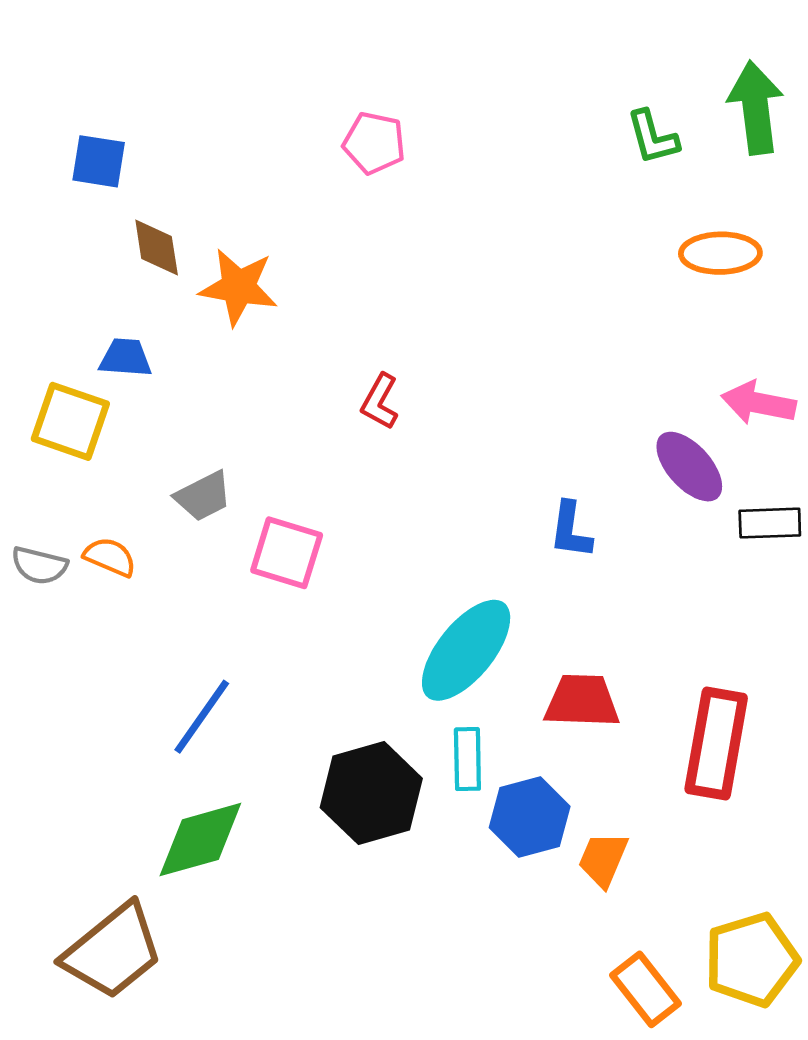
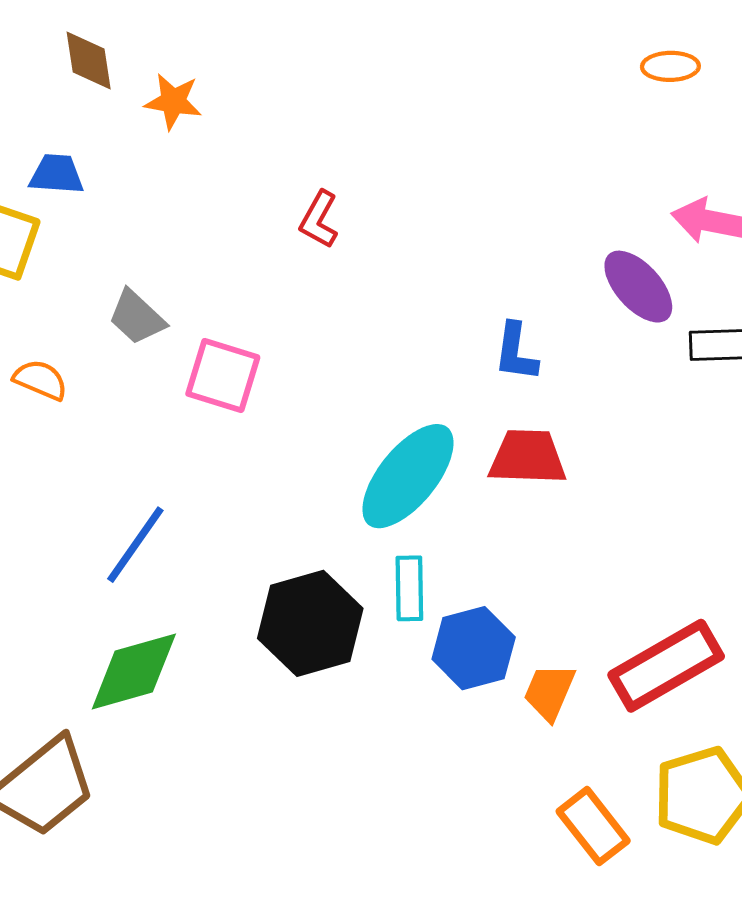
orange ellipse: (720, 253) -> (670, 66), size x0.7
orange star: (239, 287) -> (173, 101), size x0.7
gray trapezoid: (203, 496) -> (137, 317), turned 70
red trapezoid: (582, 701) -> (528, 457), moved
red rectangle: (716, 743) -> (666, 666), moved, turned 50

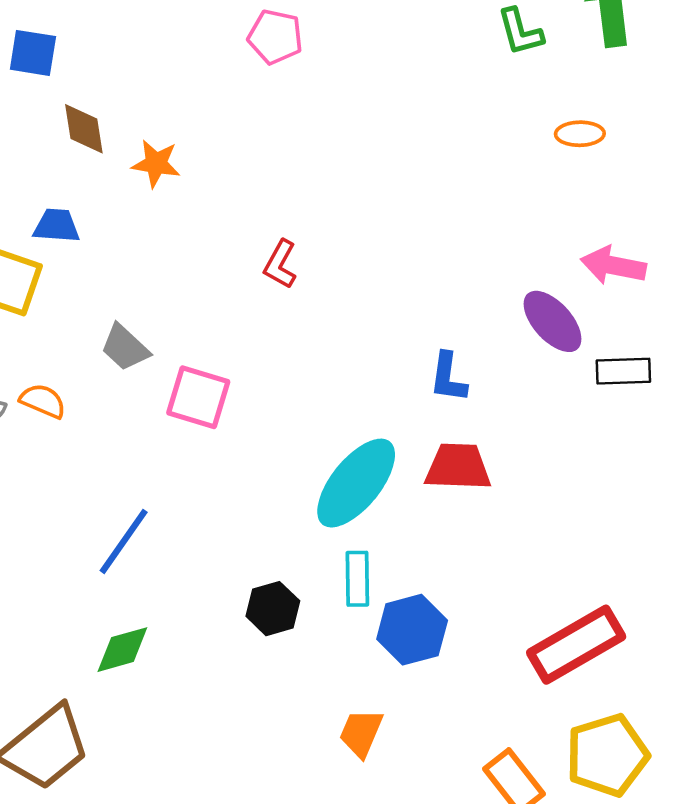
black hexagon: (310, 623) -> (273, 609), size x0.6
green diamond: (134, 671) -> (122, 650), size x0.7
orange trapezoid: (549, 692) -> (361, 733), moved

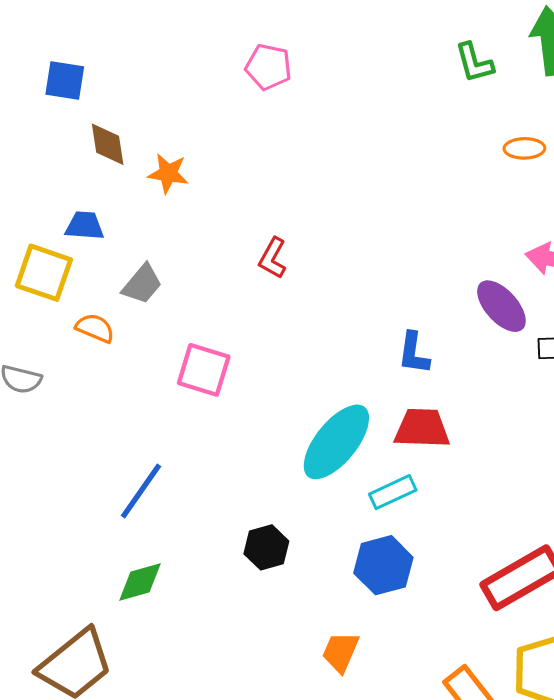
gray trapezoid: (125, 348) -> (142, 284), moved, turned -93
orange semicircle: (43, 401) -> (95, 328), moved
cyan rectangle: (357, 579) -> (393, 492), moved, turned 66

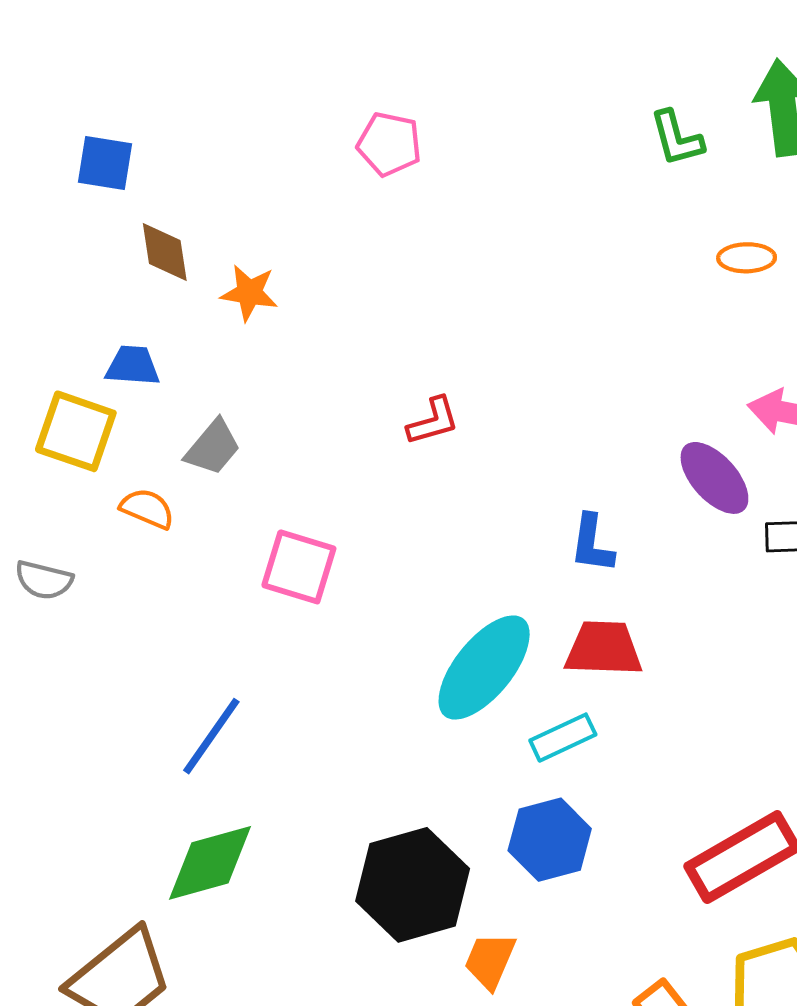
red L-shape: (273, 258) -> (433, 421), moved, turned -135
black hexagon: (266, 547) -> (413, 885), moved, size x1.8
green diamond: (140, 582) -> (210, 863), size x1.4

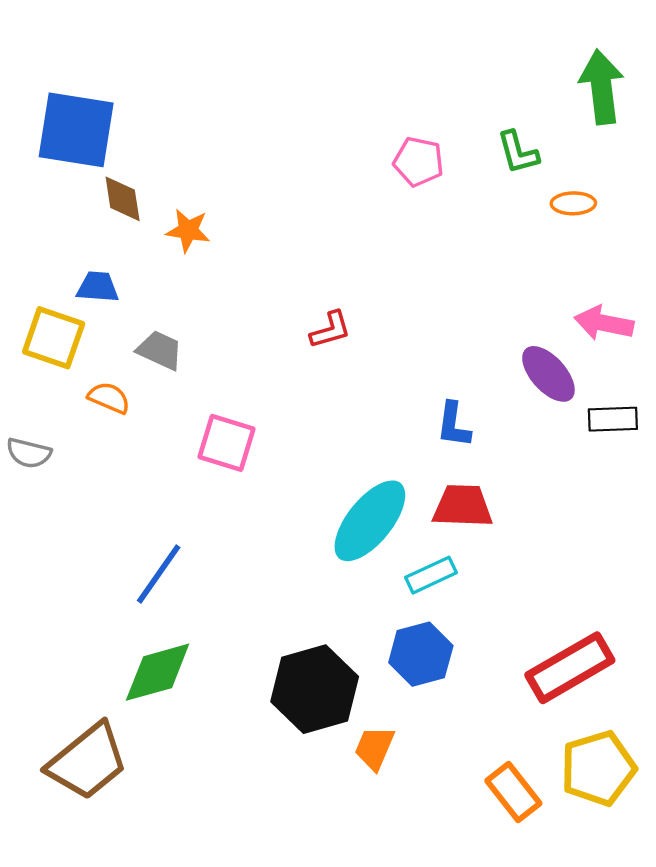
green L-shape: (677, 138) -> (518, 153), moved
pink pentagon: (389, 144) -> (419, 162), moved
blue square: (105, 163) -> (76, 130), size x1.8
gray trapezoid: (213, 447) -> (160, 350), turned -105

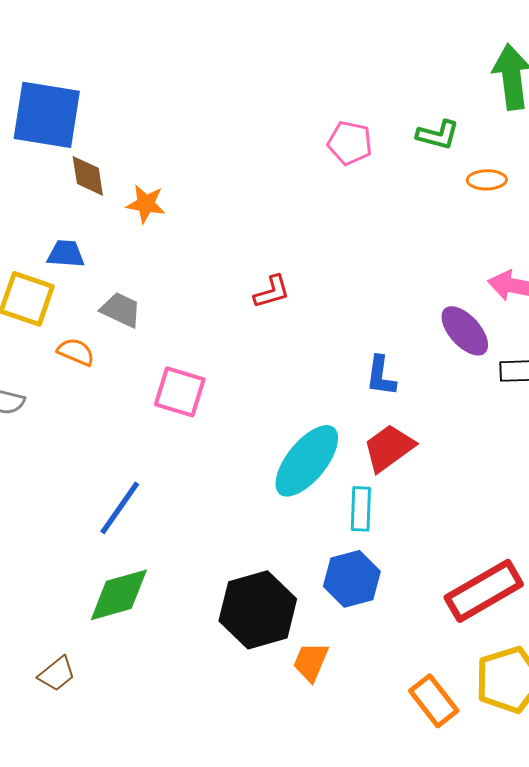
green L-shape: (518, 153) -> (438, 135), turned -60
red trapezoid: (463, 506) -> (389, 448), turned -38
cyan rectangle: (431, 575) -> (361, 509), turned -63
brown trapezoid: (87, 761) -> (57, 674), size x0.5

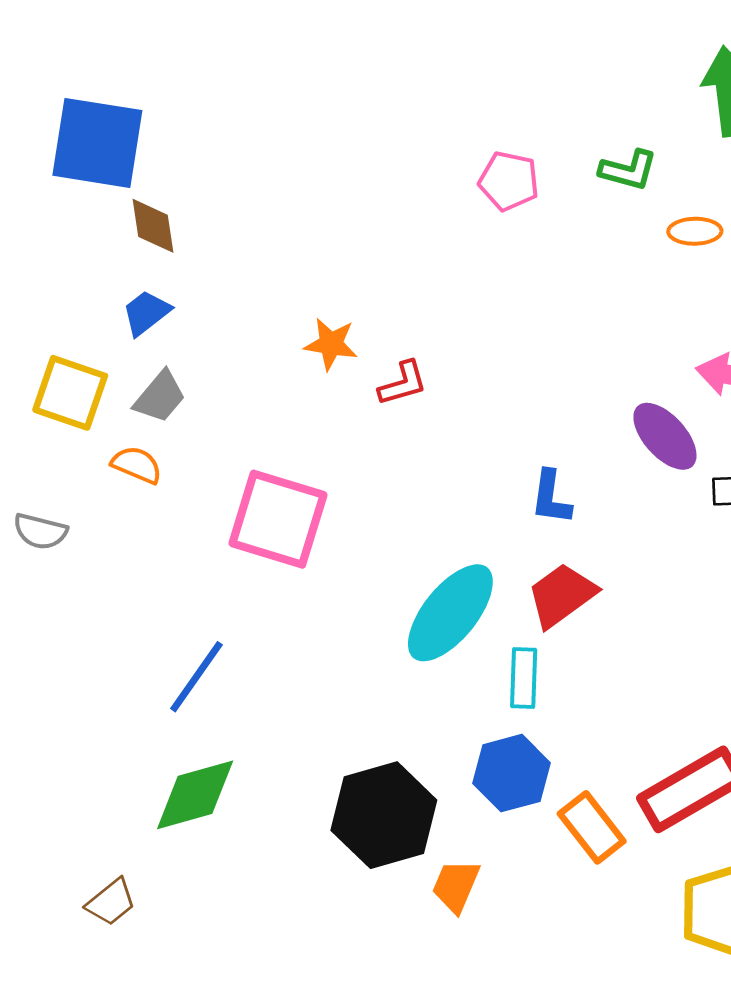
orange star: (146, 204) -> (331, 344), moved
blue trapezoid: (66, 254) -> (146, 313), moved, turned -42
gray trapezoid: (121, 310) -> (160, 397), moved, turned 105
pink square: (180, 392) -> (278, 519), size x1.4
orange rectangle: (434, 701) -> (592, 827), moved

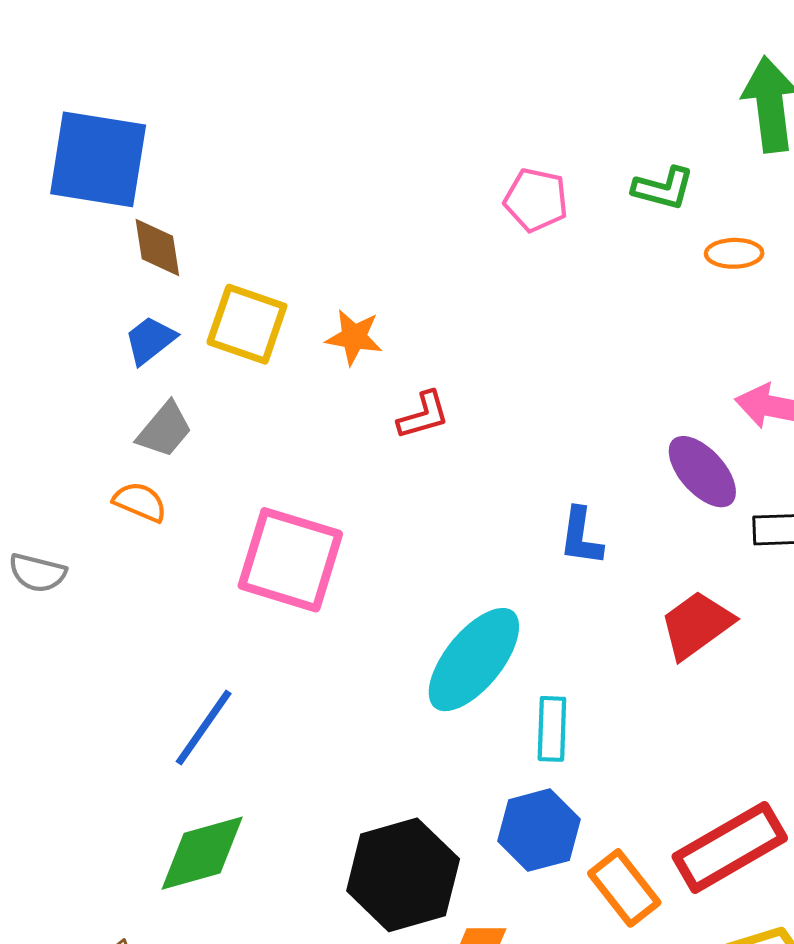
orange star: (331, 344) -> (354, 337), moved
yellow square: (70, 393) -> (247, 324), moved
red trapezoid: (562, 595) -> (697, 625), moved

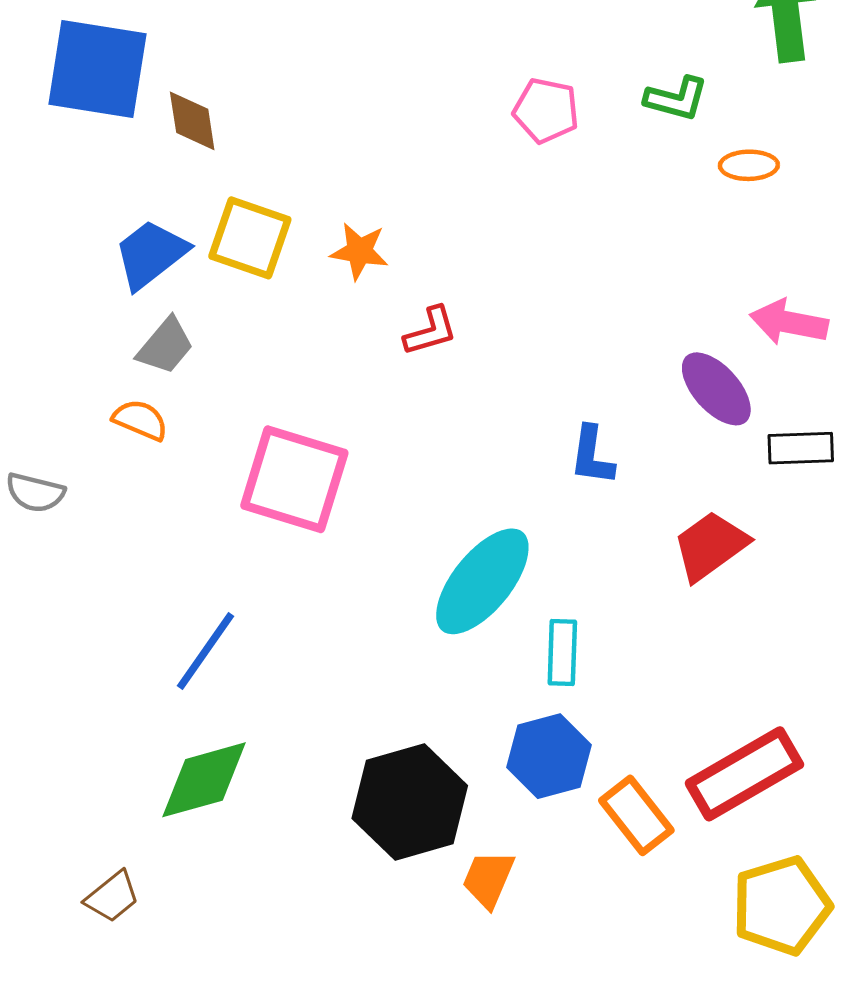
brown diamond: (157, 248) -> (192, 121), moved
blue trapezoid: (150, 340) -> (151, 254), size x1.4

